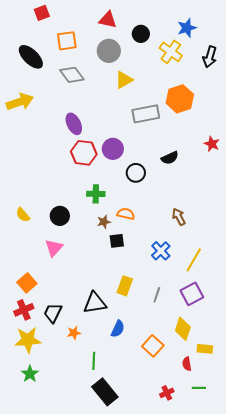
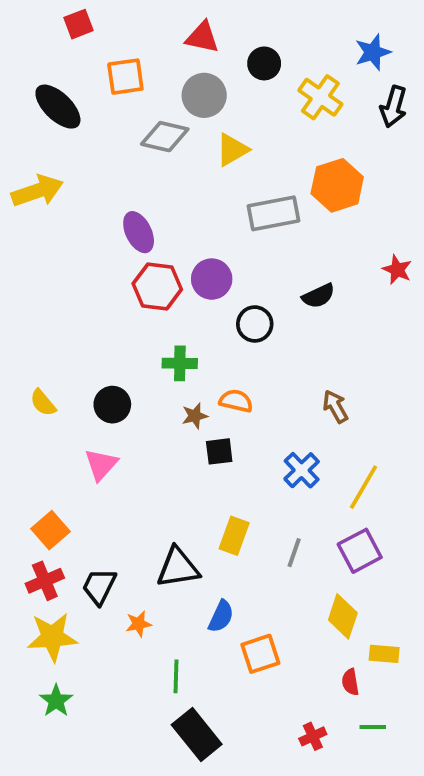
blue star: (187, 28) -> (373, 52), moved
gray diamond: (72, 75) -> (165, 137), moved, turned -40
orange square: (153, 346) -> (260, 654), moved, turned 30

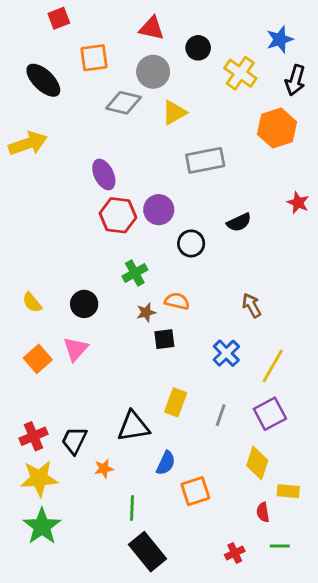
orange hexagon: (337, 185) -> (277, 128), moved
green cross: (180, 363) -> (135, 273), turned -30
orange square: (50, 530) -> (38, 359), moved
green star: (56, 701) -> (42, 526), size x1.5

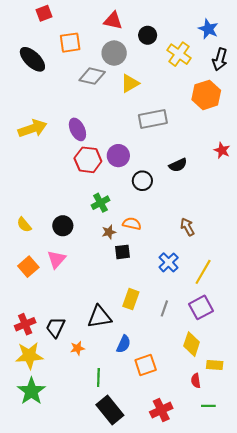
blue star: (280, 39) -> (208, 29), turned -30
yellow arrow: (28, 144) -> (32, 128), moved
red cross: (235, 553) -> (161, 410), moved, size x1.5

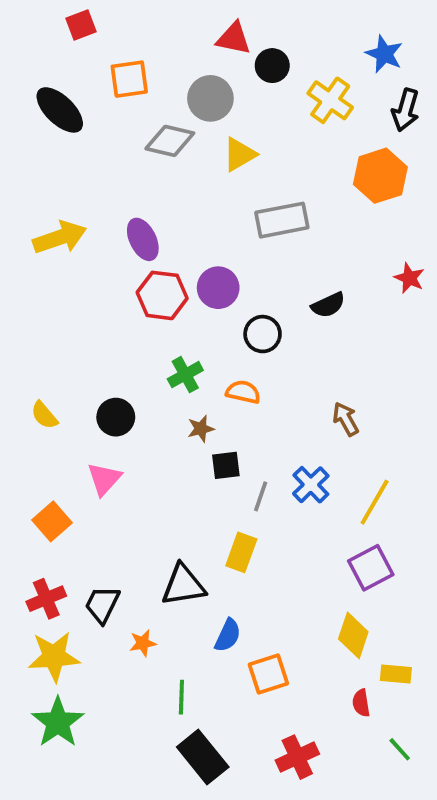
red triangle: (113, 21) -> (234, 39), moved
orange semicircle: (132, 224) -> (243, 392), moved
orange square: (28, 267) -> (52, 521), moved
gray line: (164, 308) -> (261, 496), moved
green line: (208, 406) -> (400, 749), moved, turned 48

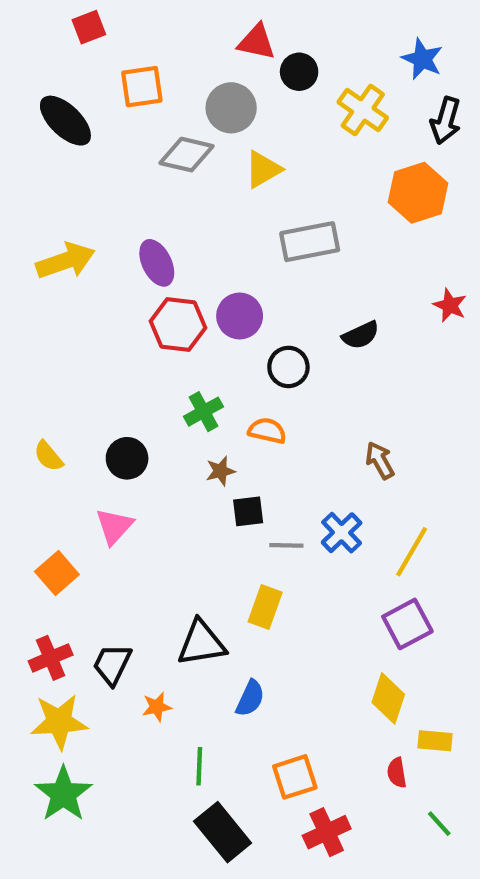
gray line: (261, 496) -> (286, 545), turned 72
orange square: (268, 674) -> (295, 777), moved

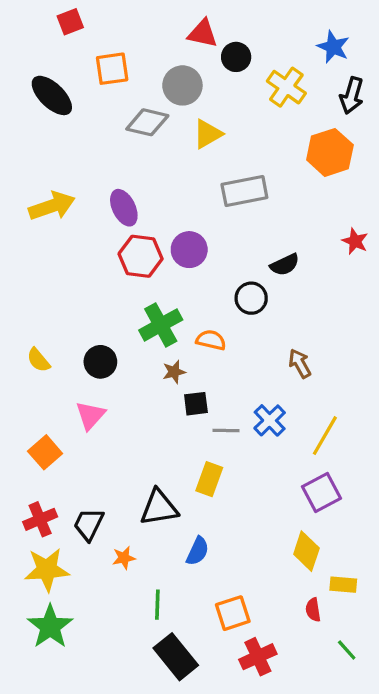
black circle: (288, 367) -> (251, 298), moved
green cross: (203, 412) -> (161, 325), size x1.4

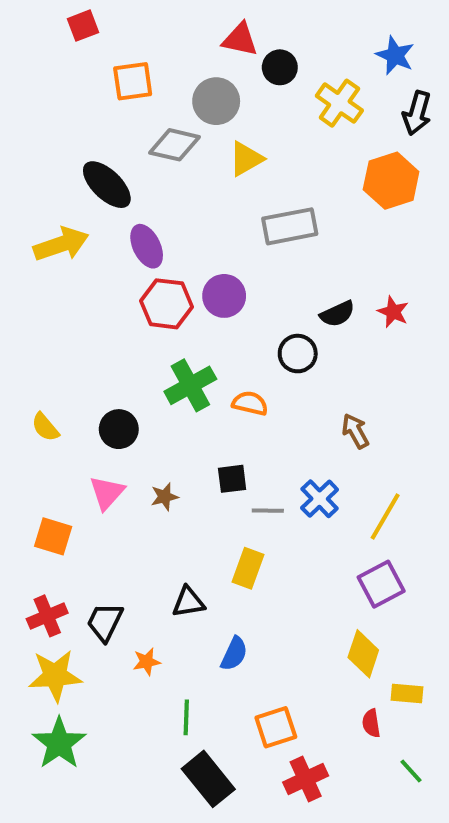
black ellipse: (52, 95) -> (107, 185), moved
red star: (355, 241) -> (393, 312), moved
brown star: (174, 372) -> (164, 497), moved
orange square: (45, 452) -> (53, 536), turned -32
black triangle: (159, 508) -> (188, 602), size x0.7

